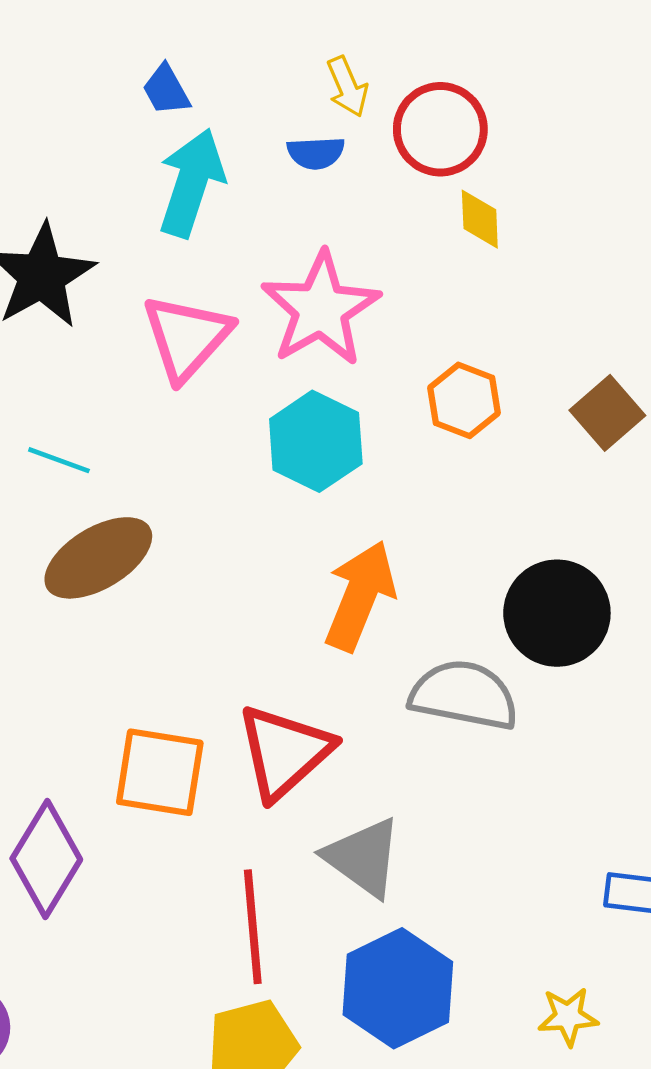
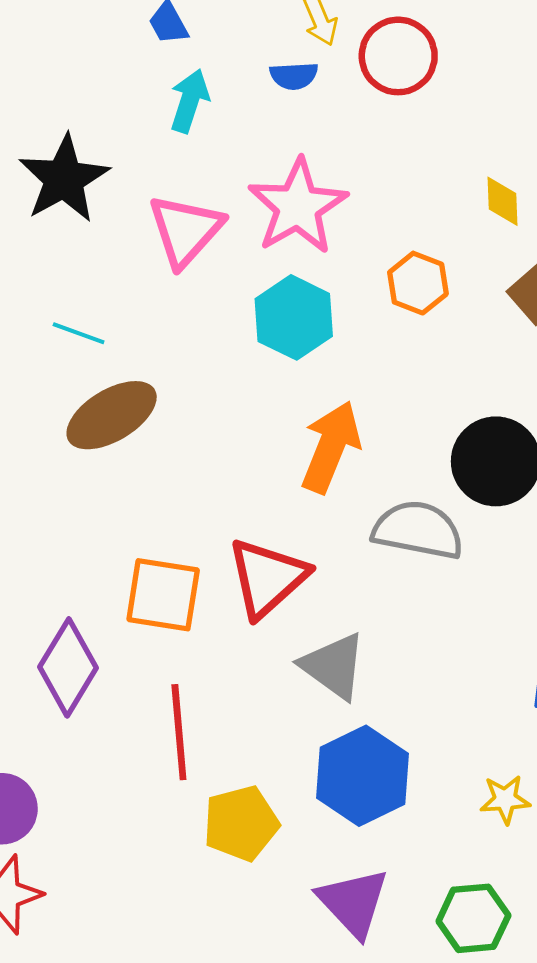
cyan arrow: (191, 183) -> (189, 101), size x0.7
yellow diamond: (480, 219) -> (502, 201), moved
red line: (253, 927) -> (179, 732), moved

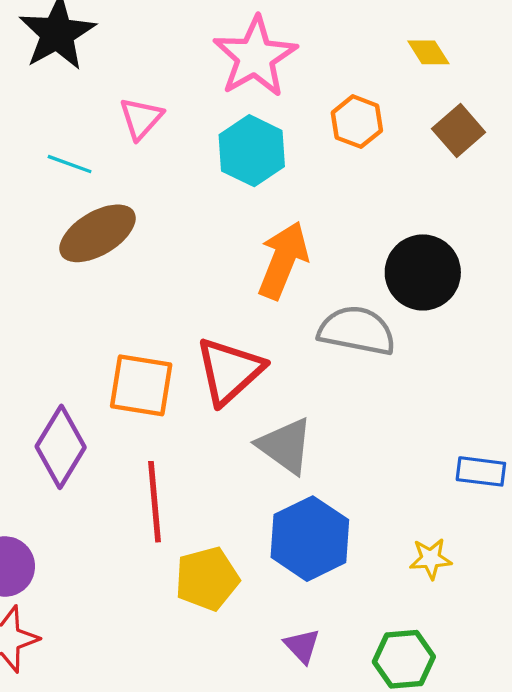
yellow diamond: (502, 201) -> (428, 52), turned -30
pink triangle: (186, 230) -> (141, 118), moved, size x0.7
purple triangle: (353, 902) -> (302, 646), size x0.6

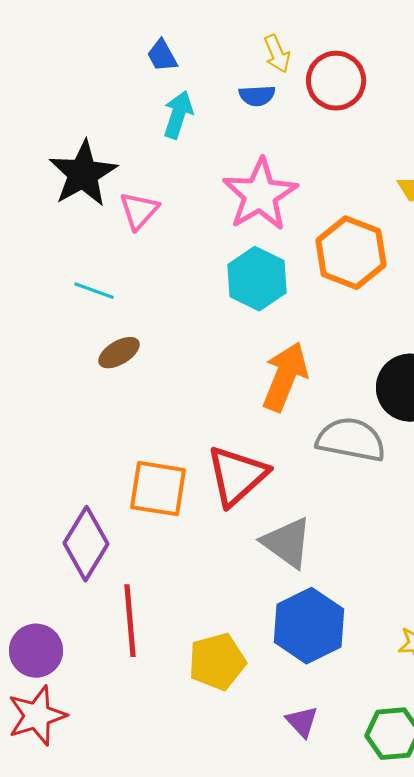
pink triangle: (141, 118) -> (139, 211), moved
orange hexagon: (357, 122) -> (351, 253), size x1.5
brown ellipse: (98, 233) -> (119, 353), size x0.6
red line: (155, 502) -> (130, 621), moved

